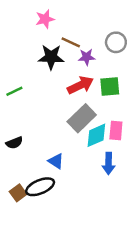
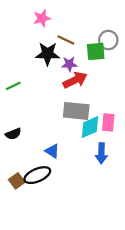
purple star: (87, 57) -> (69, 64), moved
green square: (110, 86) -> (96, 51), moved
gray rectangle: (82, 118) -> (76, 111), turned 50

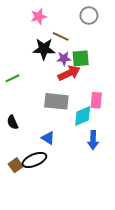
gray circle: (108, 40) -> (89, 15), moved
green square: (96, 51) -> (81, 58), moved
gray rectangle: (76, 111) -> (56, 101), moved
pink rectangle: (108, 122) -> (96, 100), moved
black semicircle: (13, 134) -> (12, 122), turned 88

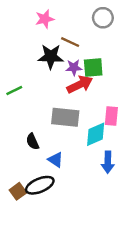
black semicircle: (12, 122) -> (33, 142), moved

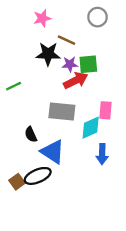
blue triangle: (56, 160) -> (53, 152), size x1.6

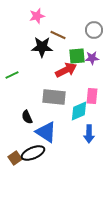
gray circle: (98, 17) -> (94, 30), moved
purple star: (70, 64) -> (92, 58), moved

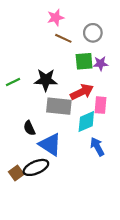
pink star: (37, 16) -> (56, 17), moved
gray circle: (94, 30) -> (93, 33), moved
black star: (42, 47) -> (46, 80), moved
red arrow: (66, 70) -> (82, 92), moved
blue arrow: (89, 134) -> (97, 147), turned 150

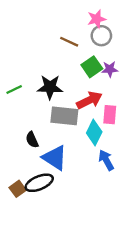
pink star: (56, 17) -> (97, 19), moved
green square: (84, 61) -> (92, 67), turned -30
cyan diamond: (86, 121) -> (94, 133), turned -40

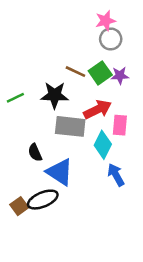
brown line: (69, 42) -> (75, 72), moved

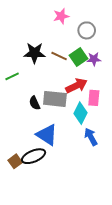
pink star: (105, 21) -> (61, 16), moved
black star: (55, 95) -> (35, 53), moved
black semicircle: (35, 153) -> (35, 103), moved

